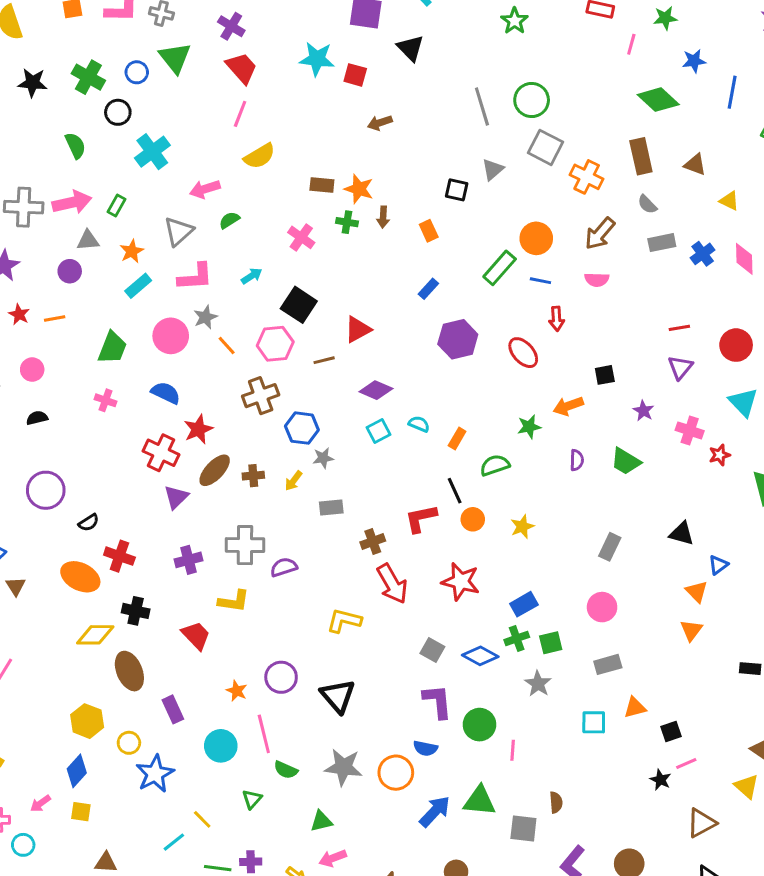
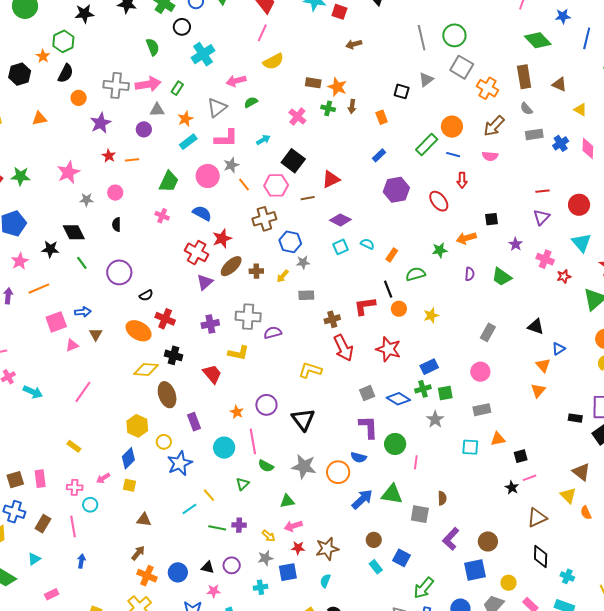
black semicircle: (37, 418) -> (116, 225), turned -80
gray square: (432, 650) -> (367, 393), turned 35

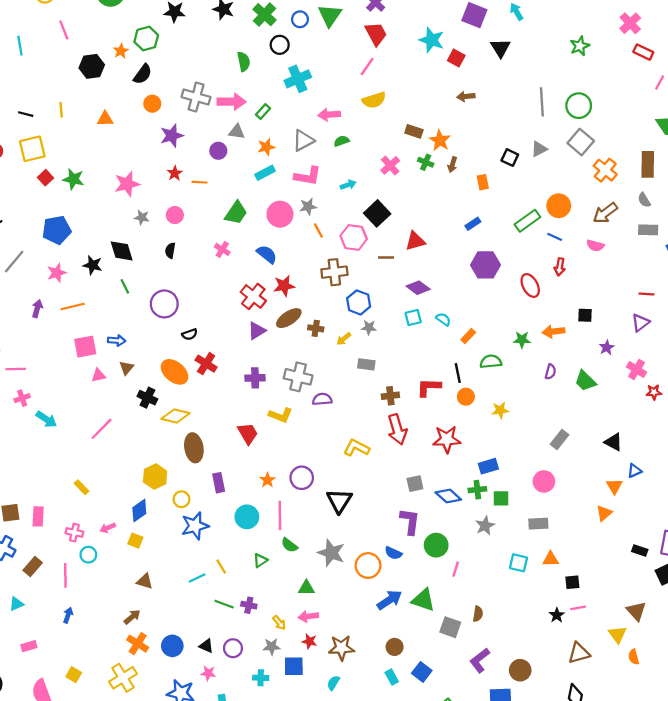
red star: (388, 349) -> (447, 439), turned -30
black cross: (174, 355) -> (147, 398), moved

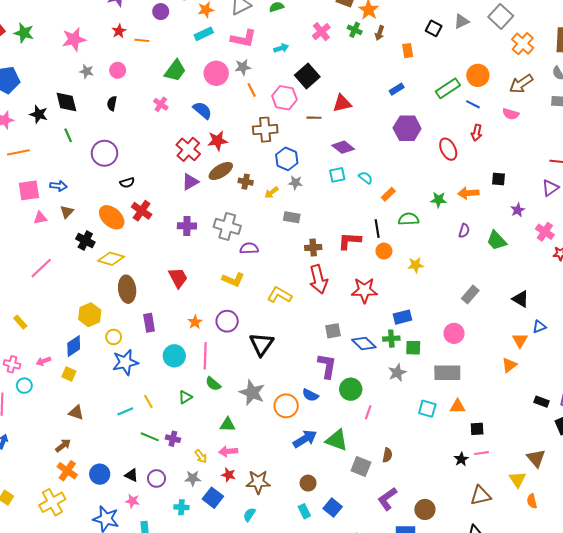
yellow L-shape: (281, 415) -> (233, 280), moved
gray rectangle: (538, 524) -> (447, 373), size x1.4
blue square: (294, 666) -> (213, 498), turned 36

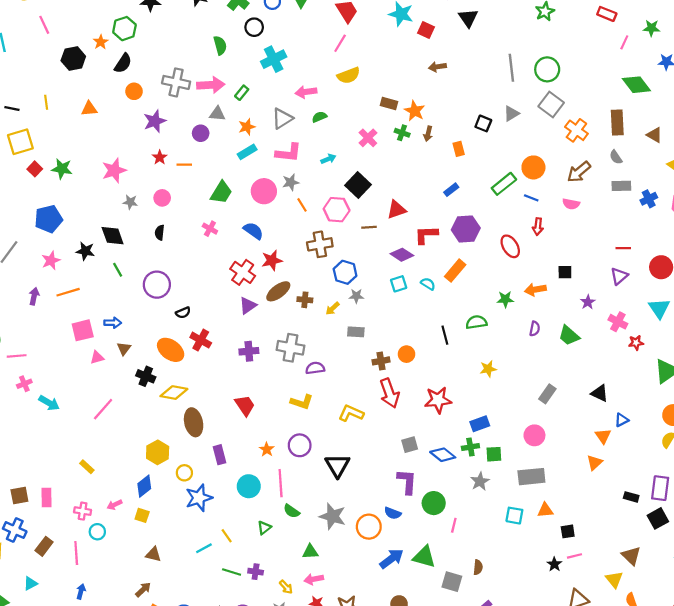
orange rectangle: (388, 194) -> (455, 271), moved, size x1.5
red L-shape: (349, 241) -> (426, 235), moved
orange circle: (384, 251) -> (407, 354), moved

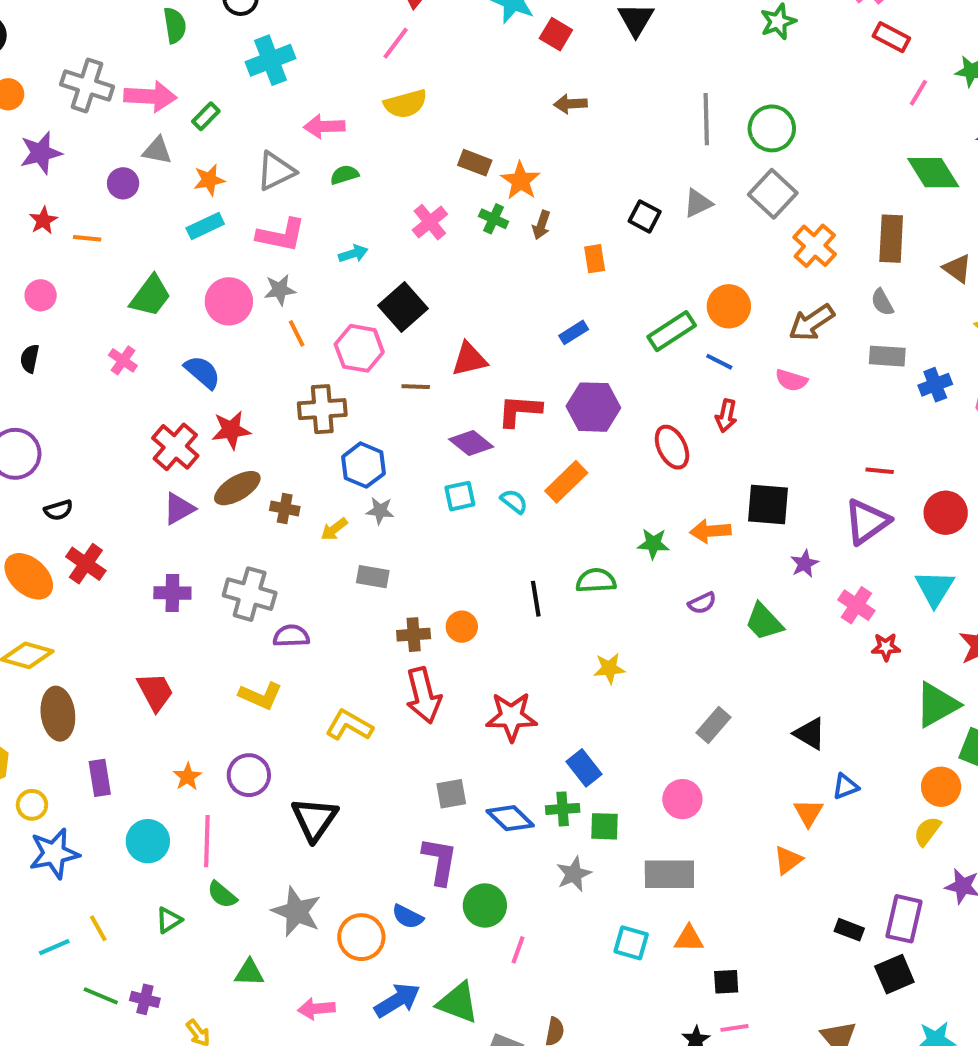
black square: (565, 272) -> (768, 504), size x1.6
purple triangle: (619, 276) -> (867, 521), size x1.4
purple semicircle: (535, 329) -> (702, 603), turned 48
blue rectangle: (480, 424) -> (584, 768), turned 66
pink arrow: (314, 579) -> (316, 1009), moved

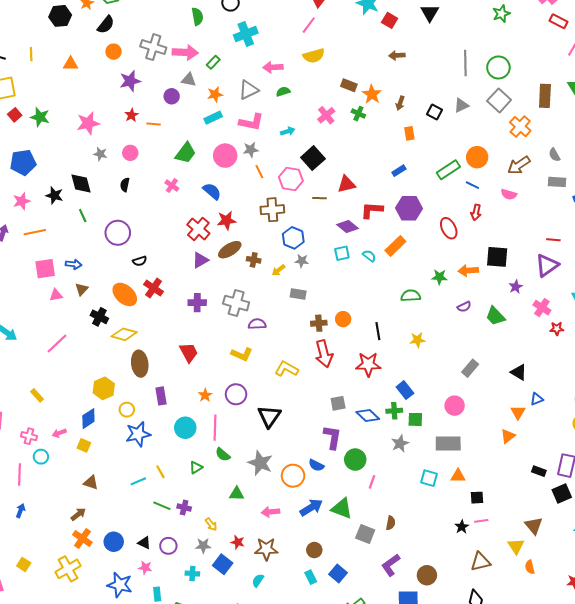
brown arrow: (541, 225) -> (400, 103), moved
brown rectangle: (891, 239) -> (545, 96), moved
black line: (536, 599) -> (378, 331), moved

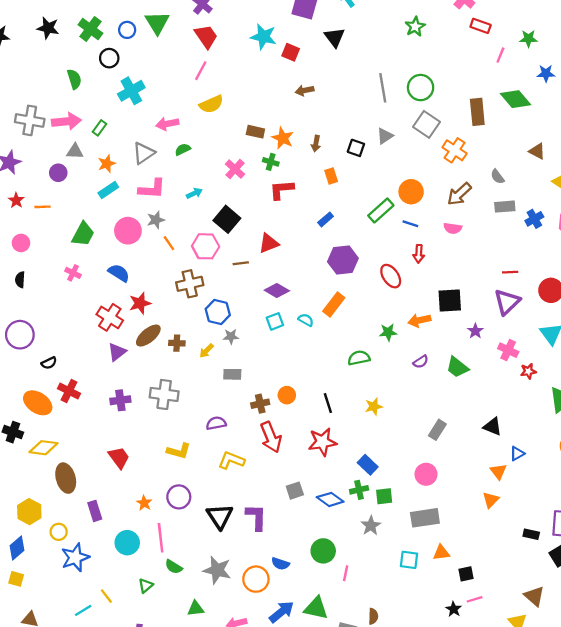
red L-shape: (372, 210) -> (282, 190), moved
purple semicircle: (257, 324) -> (216, 423), moved
purple L-shape: (332, 437) -> (256, 517), moved

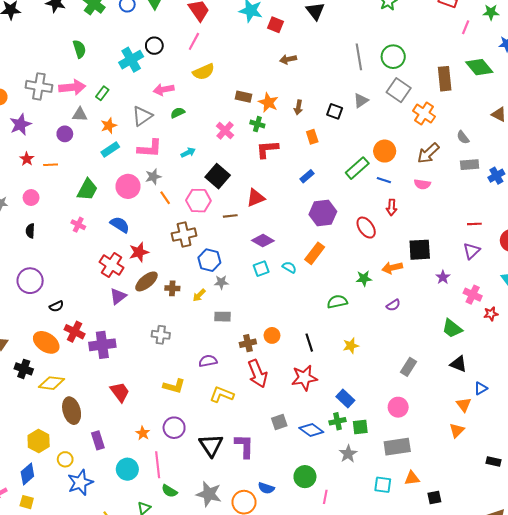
black circle: (109, 58) -> (154, 46), moved
purple triangle: (507, 302) -> (472, 251), size x0.7
green trapezoid: (457, 367) -> (452, 328), moved
gray cross: (164, 394) -> (161, 335), size x0.7
purple cross: (120, 400) -> (102, 345), moved, size x1.4

